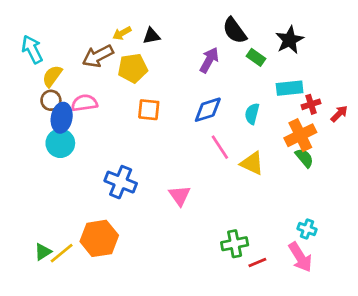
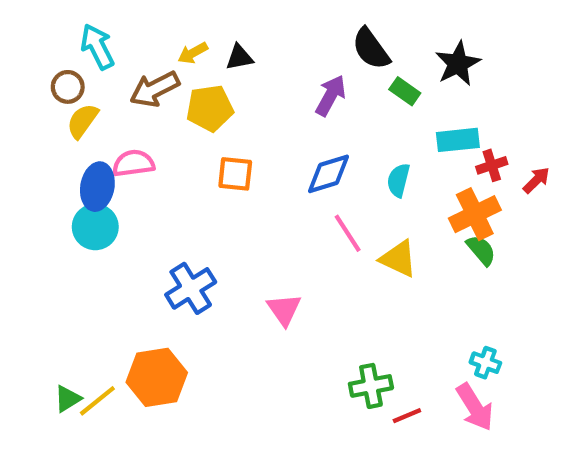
cyan arrow: (32, 49) -> (97, 47), moved
brown circle: (51, 100) -> (68, 87), moved
blue cross: (121, 182) -> (191, 288), turned 36

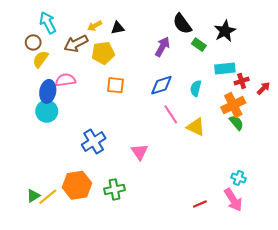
green cross: (371, 386) -> (114, 189), moved

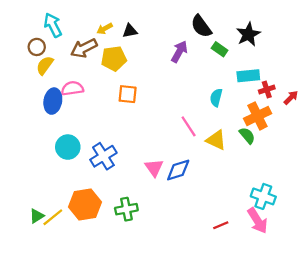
blue diamond: (161, 85) -> (178, 170), moved
cyan circle: (47, 111) -> (68, 147), moved
green semicircle: (236, 123) -> (247, 136), moved
cyan cross: (238, 178) -> (263, 196), size x1.5

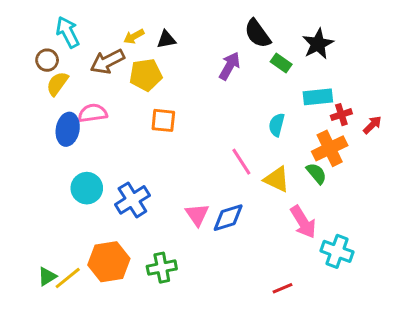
pink arrow: (258, 221) -> (303, 222), moved

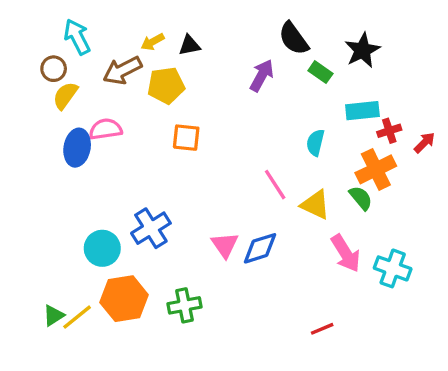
cyan circle: (87, 188) -> (102, 248), moved
cyan cross: (337, 251) -> (393, 268), moved

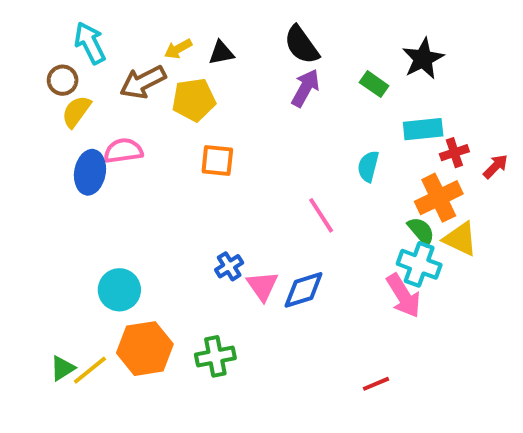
black semicircle: (294, 38) -> (302, 45), moved
yellow triangle: (315, 205) -> (460, 239), moved
blue cross: (151, 228) -> (229, 266), moved, size x0.6
cyan cross: (393, 268) -> (419, 264), moved

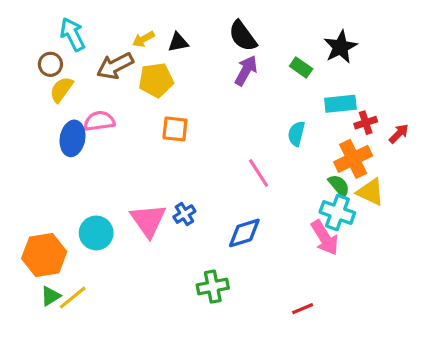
pink triangle: (262, 286) -> (148, 220), moved, size x1.4
orange hexagon: (145, 349) -> (44, 255), moved
green cross: (215, 356) -> (213, 287), moved

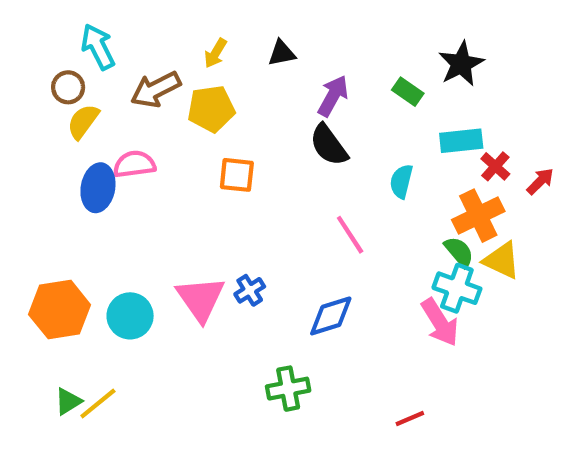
black semicircle: (243, 36) -> (329, 145), moved
yellow arrow: (143, 39) -> (215, 53), moved, turned -30
black triangle: (178, 42) -> (282, 53), moved
red cross: (366, 123) -> (495, 166), turned -30
orange hexagon: (44, 255) -> (60, 310), moved

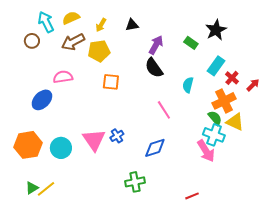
yellow semicircle: (83, 122) -> (71, 18), moved, turned 30
cyan rectangle: (461, 141) -> (216, 66), turned -48
blue ellipse: (98, 188) -> (42, 100), moved, turned 35

